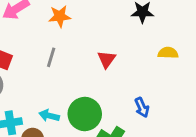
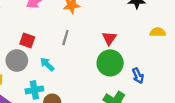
green circle: (85, 114) -> (110, 63), moved
cyan arrow: (49, 116) -> (47, 64), moved, turned 32

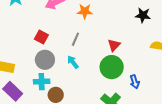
gray circle: (17, 61) -> (45, 60), moved
cyan arrow: (47, 64) -> (73, 62), moved

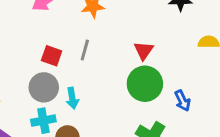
red square: (41, 37) -> (52, 56), moved
cyan arrow: (73, 62) -> (72, 98), moved, turned -144

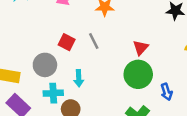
gray line: (85, 50) -> (94, 41), turned -49
gray circle: (44, 87) -> (45, 65), moved

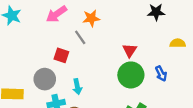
gray line: (94, 41) -> (80, 37), moved
blue arrow: (166, 92) -> (161, 74), moved

